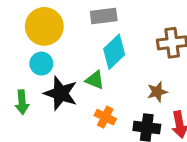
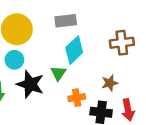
green triangle: (95, 80) -> (58, 73), turned 42
orange cross: (105, 117) -> (77, 98), moved, turned -35

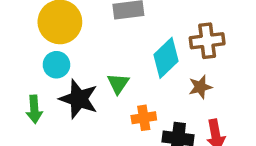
cyan diamond: (74, 50) -> (166, 58), moved
brown star: (110, 83) -> (200, 87), moved

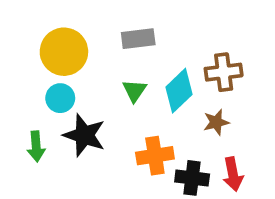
green triangle: (118, 84) -> (134, 91), moved
orange cross: (144, 118) -> (155, 156), size x1.4

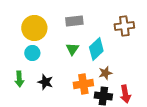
brown cross: (224, 72) -> (124, 26), moved
brown star: (216, 122) -> (105, 73), moved
black star: (84, 135) -> (45, 82), moved, size x0.7

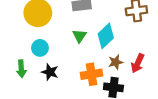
cyan circle: (32, 53) -> (40, 48), moved
red arrow: (125, 94) -> (138, 63), moved, turned 36

